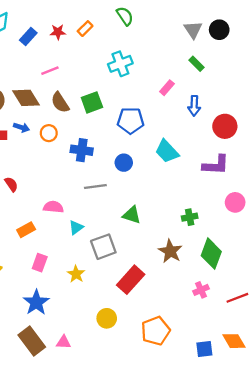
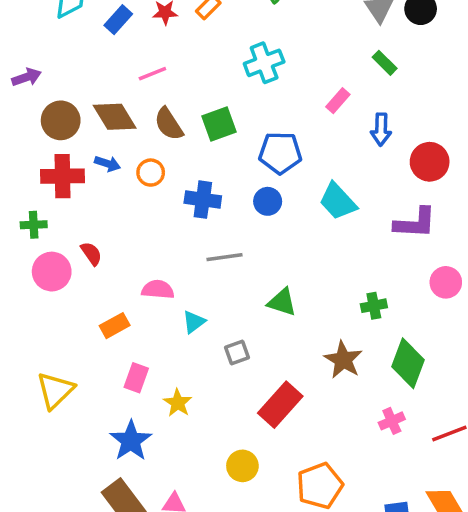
blue circle: (124, 163) -> (268, 201), moved
gray square: (103, 247) -> (237, 353), size x0.6
yellow star: (76, 274) -> (178, 403), moved

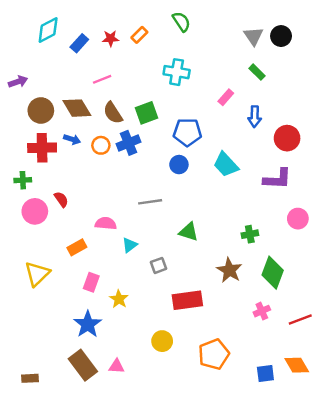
cyan cross: (264, 63) -> (177, 72), turned 30
blue cross: (203, 200) -> (129, 143), moved, turned -30
yellow triangle: (55, 390) -> (37, 274), moved
red rectangle: (280, 405) -> (187, 300), turned 40

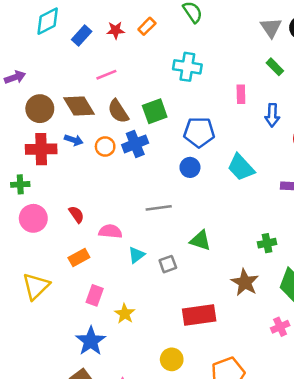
pink rectangle: (226, 97) -> (241, 94), turned -42
red semicircle: (61, 199) -> (76, 214), moved
gray square: (159, 265) -> (168, 264), moved

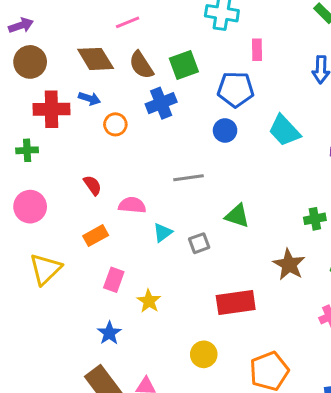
pink rectangle: (241, 94) -> (257, 50), moved
brown circle: (40, 109) -> (30, 62), moved
orange circle: (105, 147) -> (115, 124), moved
pink circle: (33, 218) -> (30, 207), moved
blue star: (91, 341) -> (109, 333), size x0.7

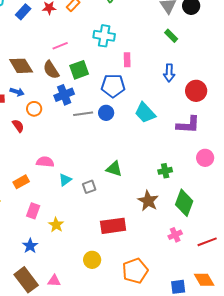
pink line: (128, 22) -> (60, 46), moved
gray line: (188, 178) -> (83, 114), moved
red semicircle: (93, 185) -> (18, 126), moved

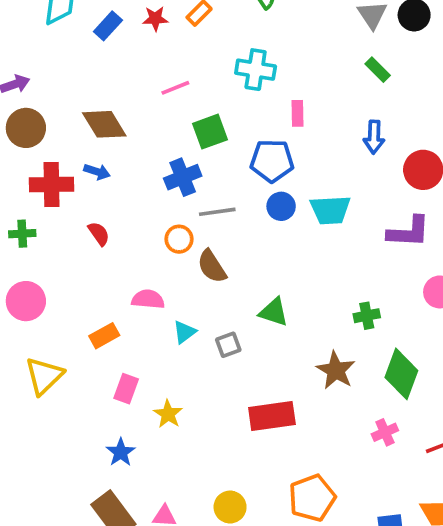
brown semicircle: (51, 70) -> (212, 266), moved
orange circle: (34, 109) -> (179, 239), moved
blue circle: (106, 113) -> (281, 206), moved
cyan trapezoid: (145, 113) -> (330, 210), turned -50
yellow circle: (92, 260) -> (230, 507), moved

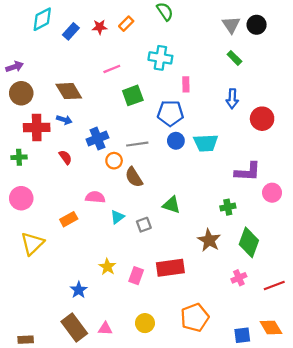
blue cross: (183, 177) -> (97, 139), moved
purple L-shape: (409, 232) -> (248, 172), moved
pink rectangle: (126, 389) -> (136, 276), moved

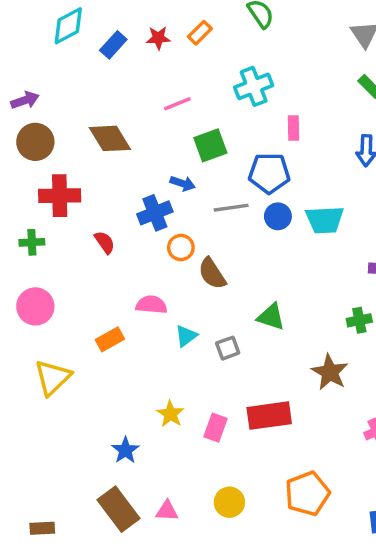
cyan cross: (160, 58) -> (254, 86), turned -30
blue arrow: (64, 120) -> (183, 183), moved
gray line: (137, 144) -> (231, 208), moved

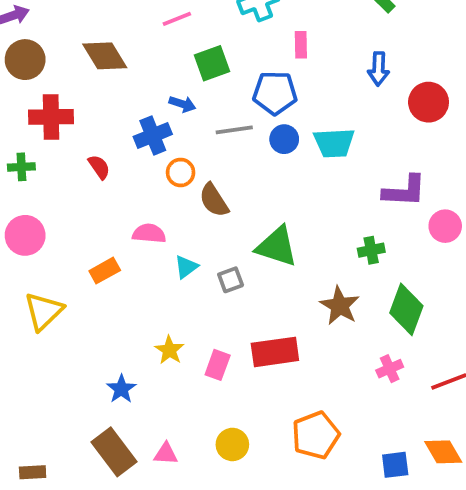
green triangle: (271, 317) -> (277, 246), size x1.4

